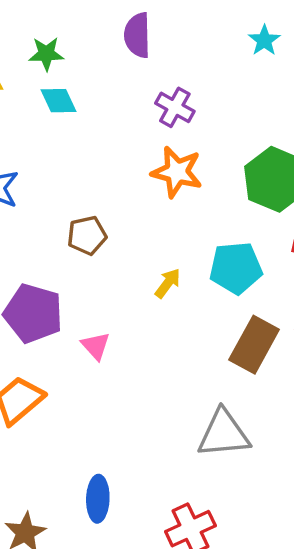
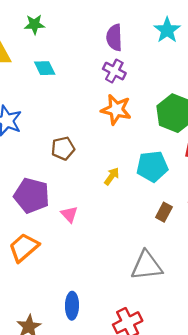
purple semicircle: (137, 35) -> (114, 38), moved
cyan star: (264, 40) -> (167, 30), size x1.4
green star: (46, 54) -> (34, 24), moved
brown rectangle: (254, 345) -> (164, 212), size x0.6

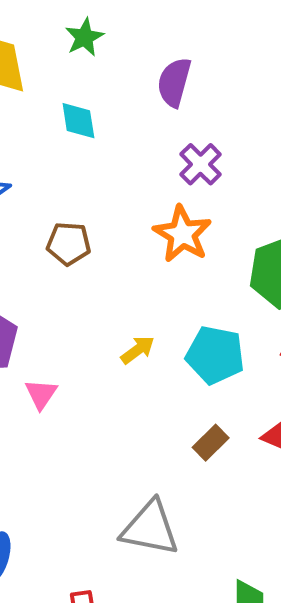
green star: (34, 24) -> (84, 37), turned 30
purple semicircle: (114, 38) -> (174, 82), moved
brown pentagon: (63, 148) -> (69, 244), moved

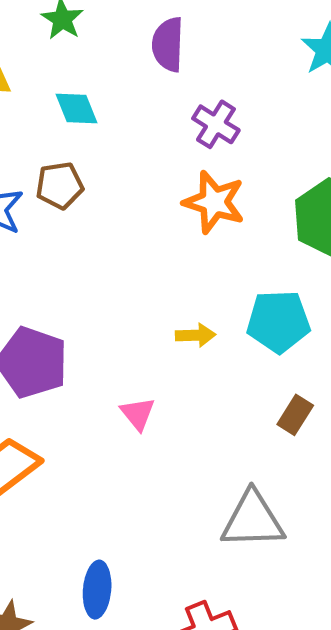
brown pentagon: (69, 244) -> (60, 185), moved
yellow arrow: (138, 350) -> (196, 335), turned 48
pink triangle: (41, 394) -> (138, 414), moved

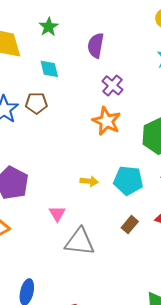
gray triangle: (253, 520) -> (80, 242), moved

